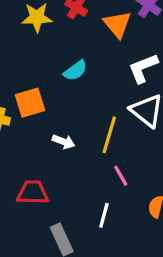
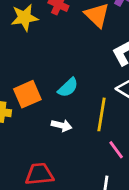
cyan semicircle: (75, 71) -> (68, 87), moved

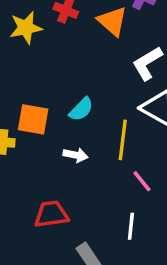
orange square: (27, 94) -> (33, 119), turned 36

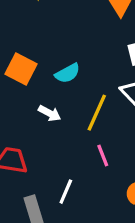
white line: (131, 226) -> (66, 192), moved

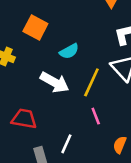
orange square: (21, 69) -> (35, 27), moved
white arrow: (50, 113) -> (55, 82), size x1.6

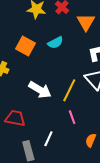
cyan semicircle: (69, 51) -> (55, 43), moved

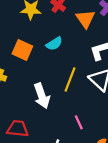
white arrow: (40, 90) -> (42, 96), turned 45
yellow line: (69, 90) -> (70, 79), moved

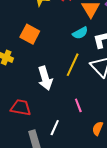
cyan semicircle: (54, 44) -> (80, 33), moved

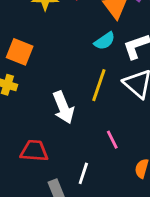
orange square: (30, 34) -> (20, 52), moved

